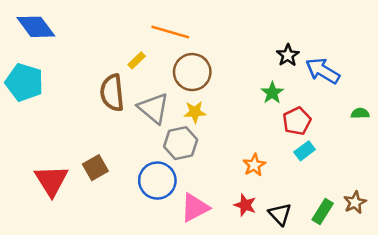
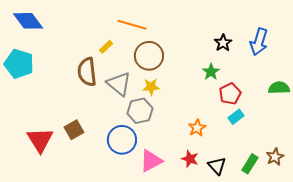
blue arrow: (323, 71) -> (259, 42), moved, turned -104
green semicircle: (360, 113) -> (279, 88), size x1.5

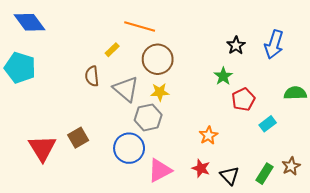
brown semicircle: (87, 72) -> (92, 76), size x0.7
cyan rectangle: (236, 117) -> (268, 124), moved

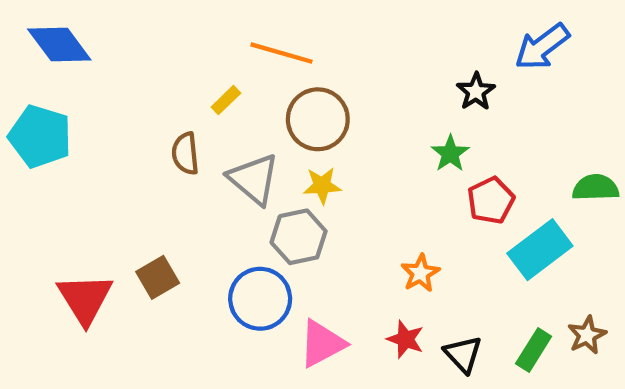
blue arrow: (274, 44) -> (542, 47), moved, turned 36
cyan rectangle: (268, 124) -> (540, 250), size x1.8

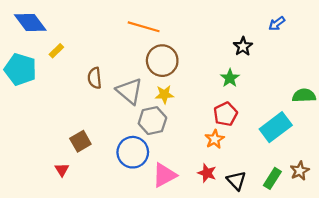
blue arrow: (542, 47) -> (277, 24), size x0.6
yellow rectangle: (226, 100) -> (56, 51), moved
red pentagon: (491, 200) -> (225, 114), moved
red triangle: (85, 299) -> (62, 170), moved, size x0.5

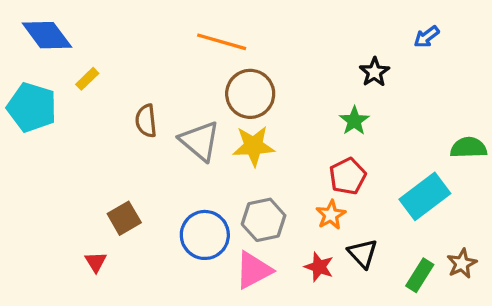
yellow star: (164, 94) -> (254, 146), size x1.4
gray hexagon: (152, 121) -> (264, 220), moved
black triangle: (236, 181) -> (363, 253), moved

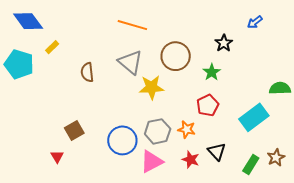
brown circle: (250, 94) -> (176, 56), moved
gray triangle: (200, 141) -> (130, 62), moved
orange star: (331, 215) -> (187, 129), moved, turned -30

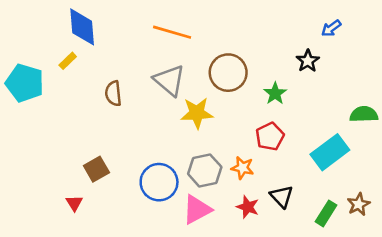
blue diamond: (28, 21) -> (82, 27), moved, turned 32
black star: (224, 43) -> (308, 61), moved

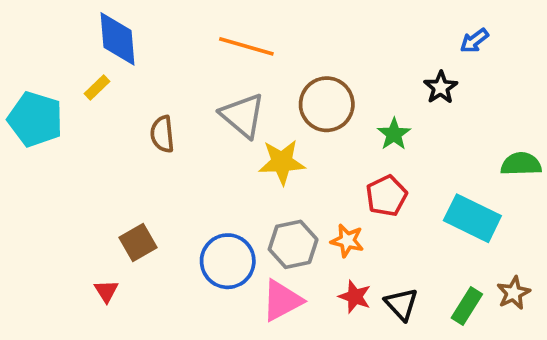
cyan rectangle: (330, 152) -> (472, 218), turned 63
black triangle: (282, 197) -> (401, 304), moved

